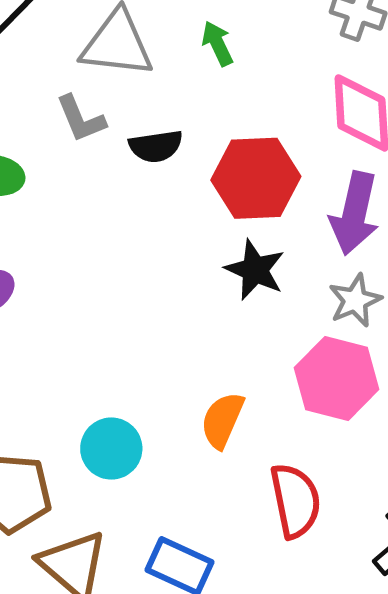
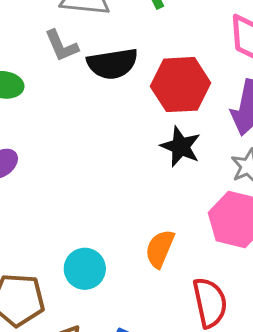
black semicircle: (156, 146) -> (112, 64), size x1.4

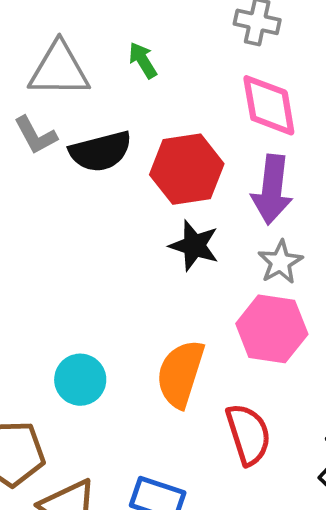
orange semicircle: (160, 249) -> (180, 374), size x1.4
cyan circle: (85, 269) -> (80, 380), moved

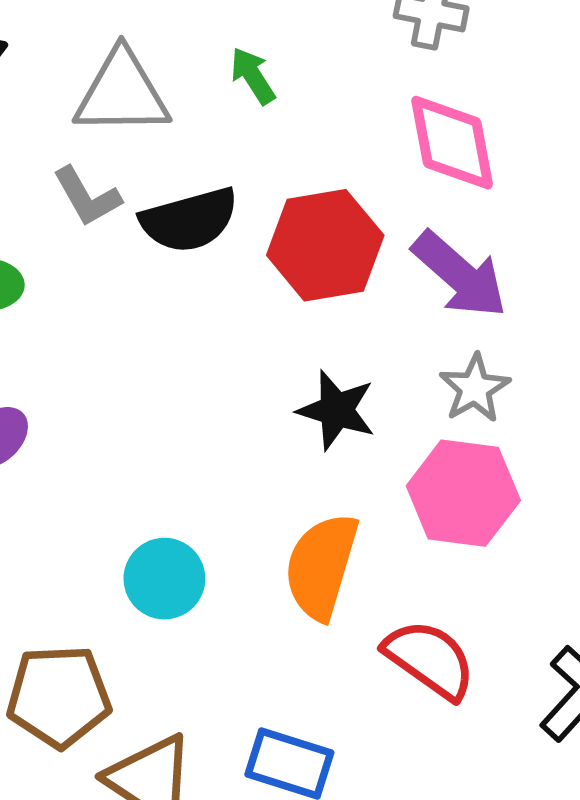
purple arrow: (272, 190) -> (460, 275), turned -54
black star: (194, 246) -> (336, 410), moved
red semicircle: (248, 434) -> (430, 659), turned -36

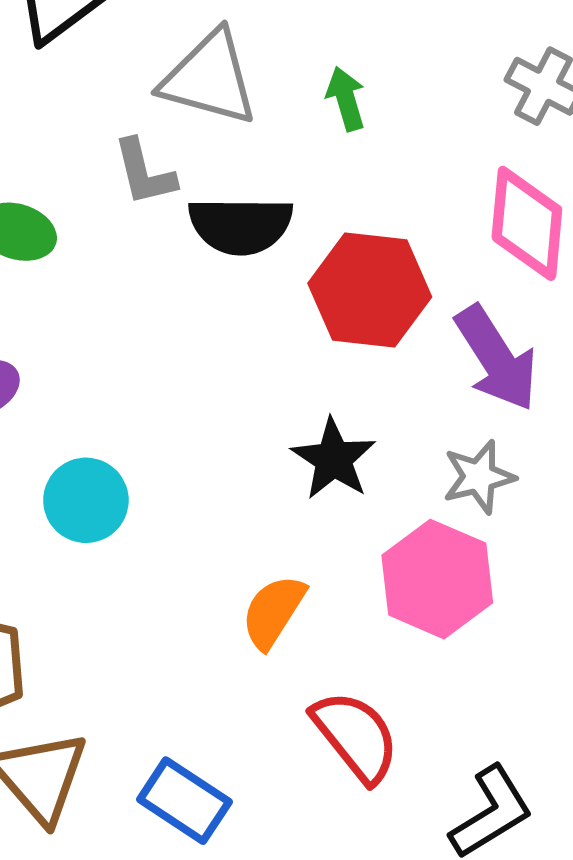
orange semicircle: (321, 566) -> (273, 612), size x0.7
cyan circle: (164, 579) -> (86, 500), moved

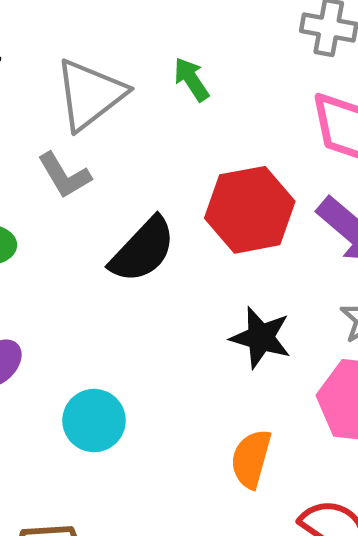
gray triangle: (209, 78) -> (90, 94), turned -36
black semicircle: (241, 225) -> (143, 250), moved, turned -30

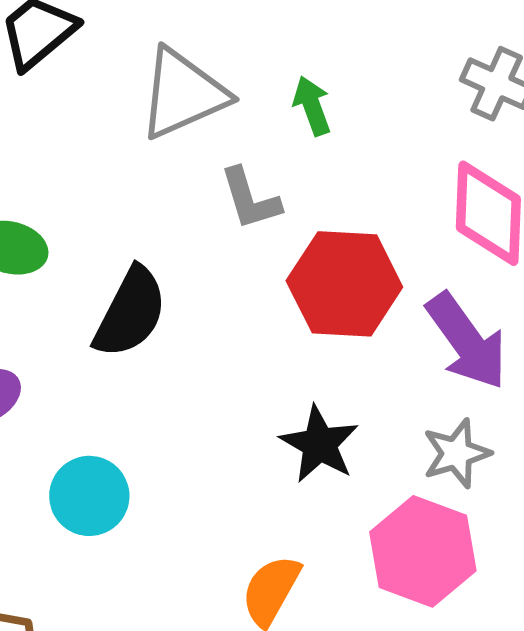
gray L-shape: (64, 175) -> (250, 199), moved
black semicircle: (143, 250) -> (130, 312), moved, turned -30

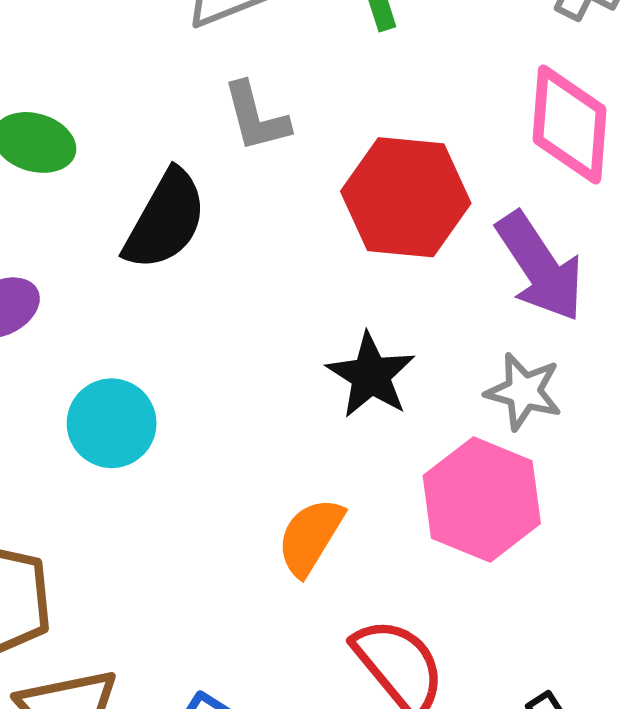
gray L-shape: (250, 199) -> (256, 117), moved
gray star: (457, 453) -> (524, 391), turned 30

